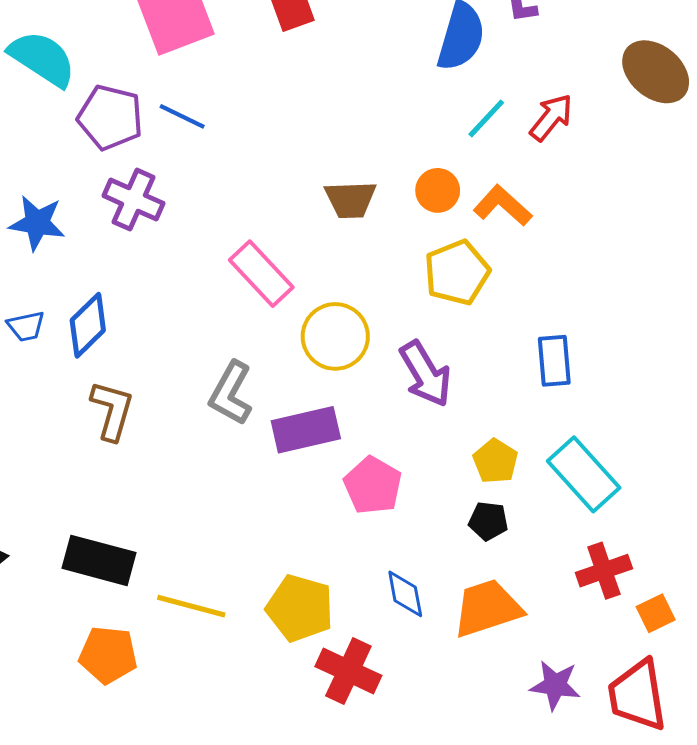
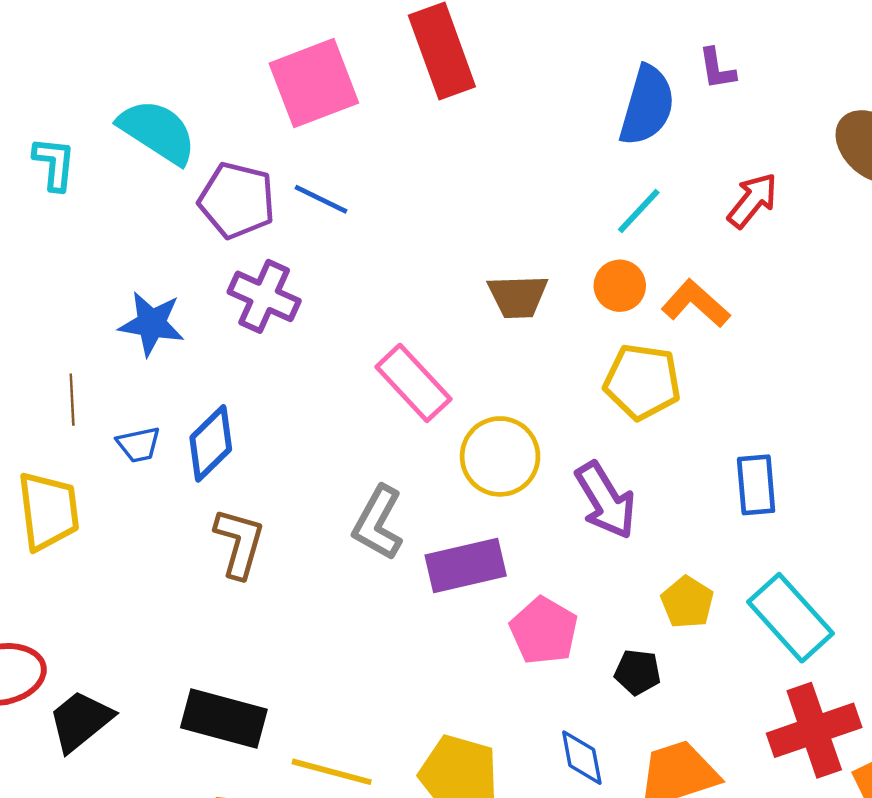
cyan line: (486, 118) -> (639, 211), moved
yellow pentagon: (457, 273) -> (642, 382), turned 30
black pentagon: (488, 521) -> (638, 672), moved
red cross: (604, 571) -> (814, 730), size x1.4

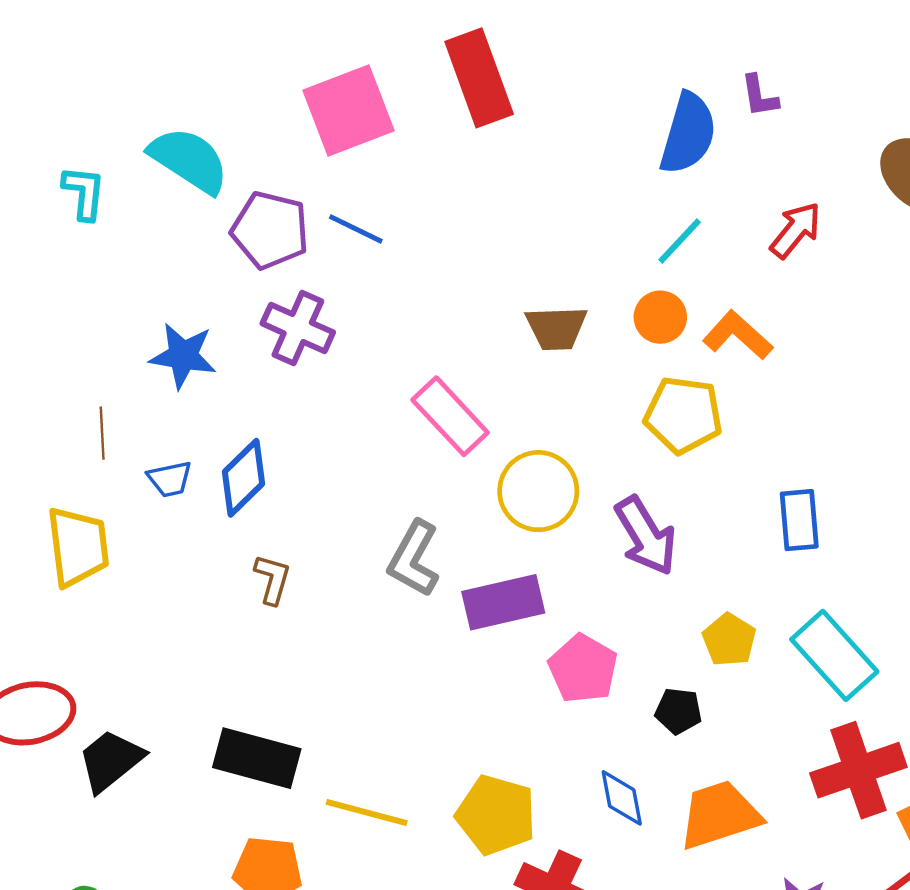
brown L-shape: (239, 543) -> (272, 579), size x0.7

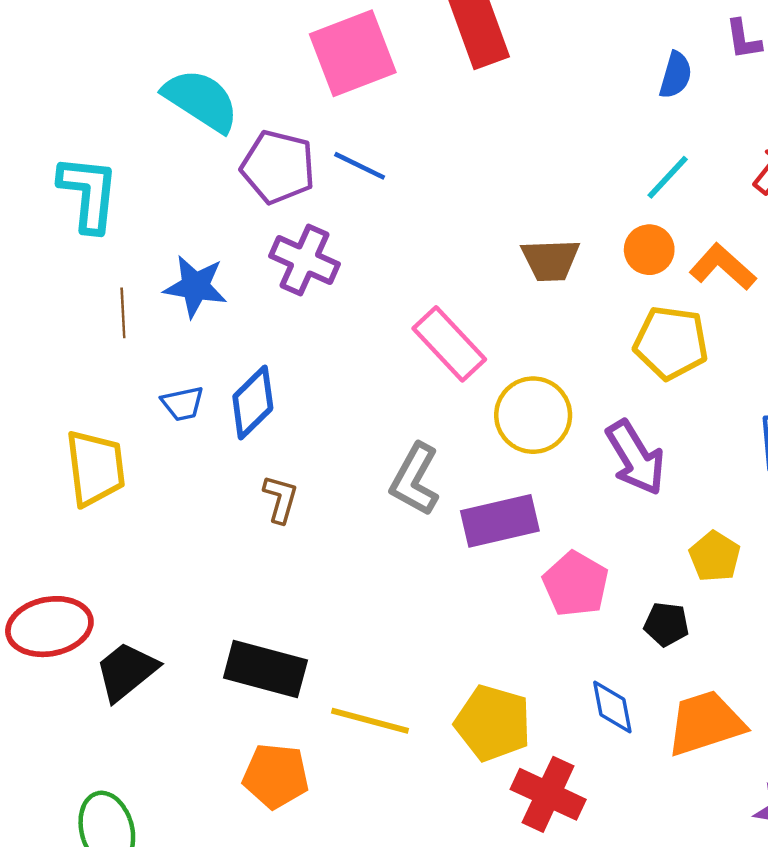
blue semicircle: (688, 133) -> (676, 75), size x0.6
cyan L-shape: (84, 193) -> (88, 193), moved, size x1.5
brown line: (102, 433) -> (123, 313), moved

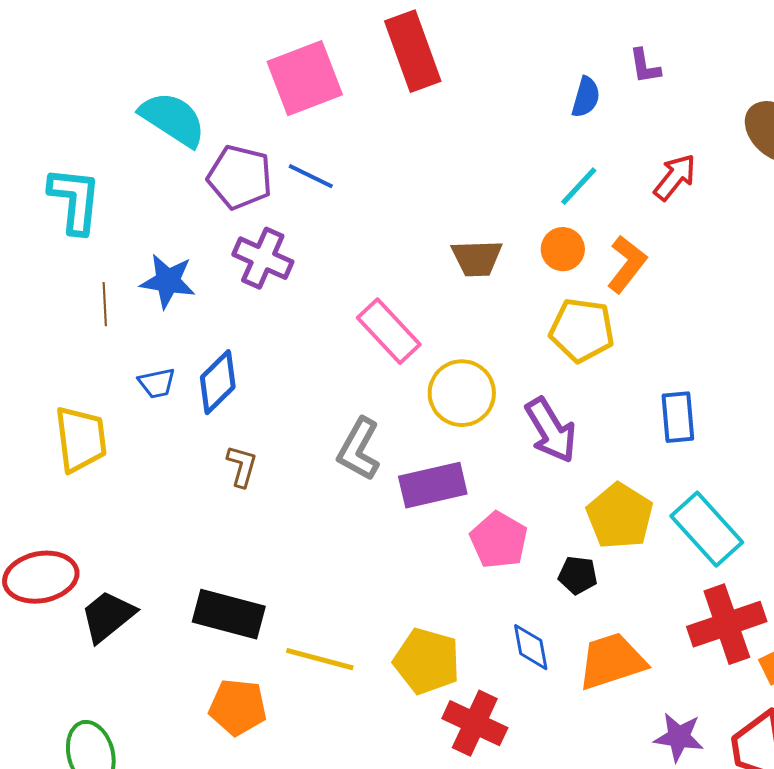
orange L-shape: (723, 267) -> (627, 264), turned 86
yellow pentagon: (715, 556) -> (620, 516), size x1.5

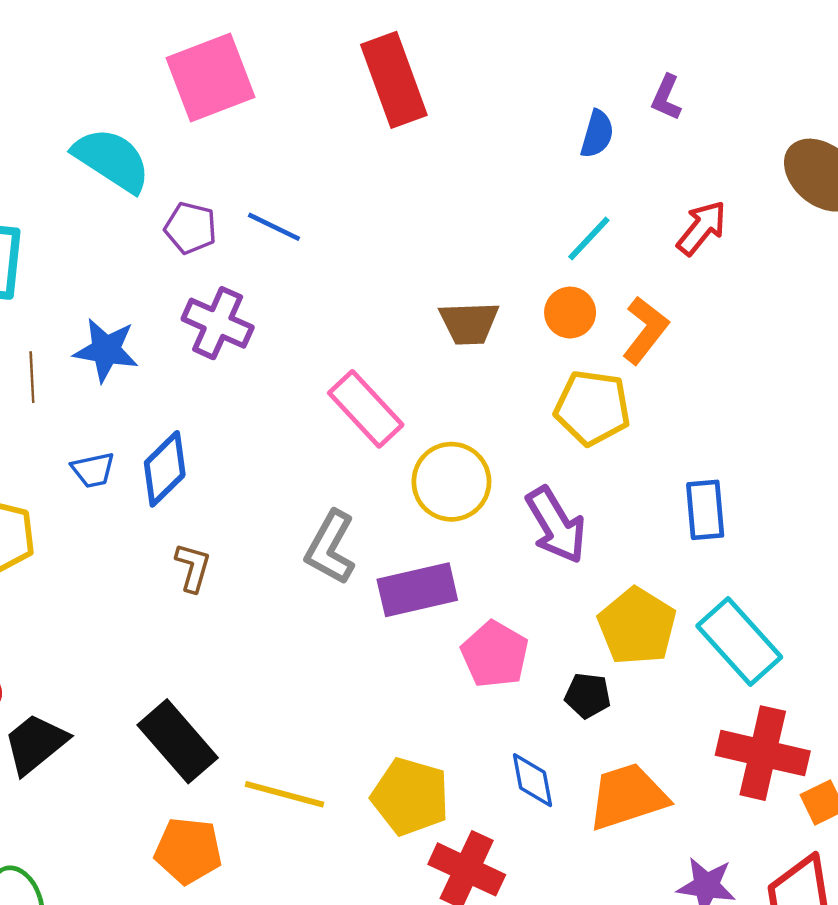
purple L-shape: (645, 66) -> (666, 98), turned 33
pink square: (305, 78) -> (211, 78), moved
purple pentagon: (240, 177) -> (191, 228), size x0.7
black rectangle: (229, 614) -> (178, 741), turned 34
red cross: (727, 624) -> (763, 753), turned 32

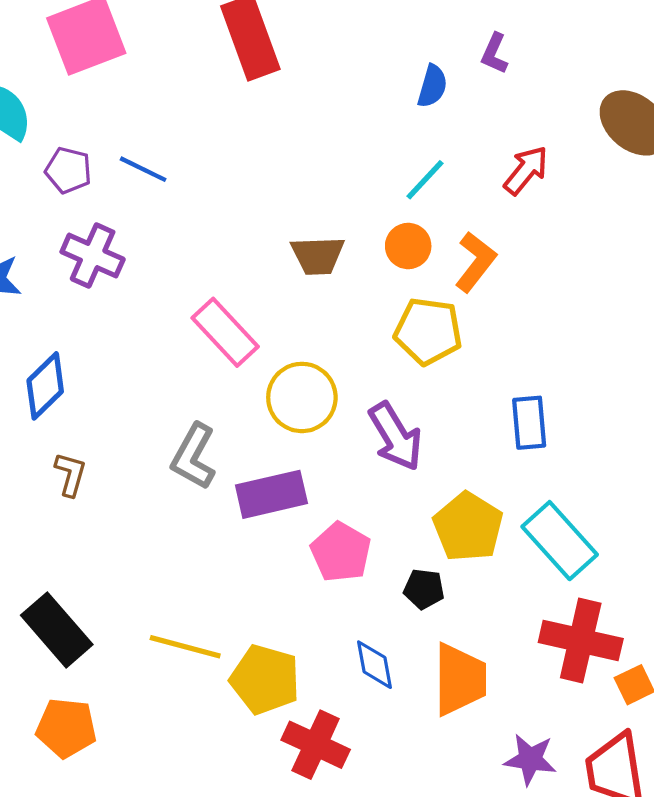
yellow line: (285, 794) -> (185, 647), moved
orange trapezoid: (628, 797) -> (460, 679), turned 108

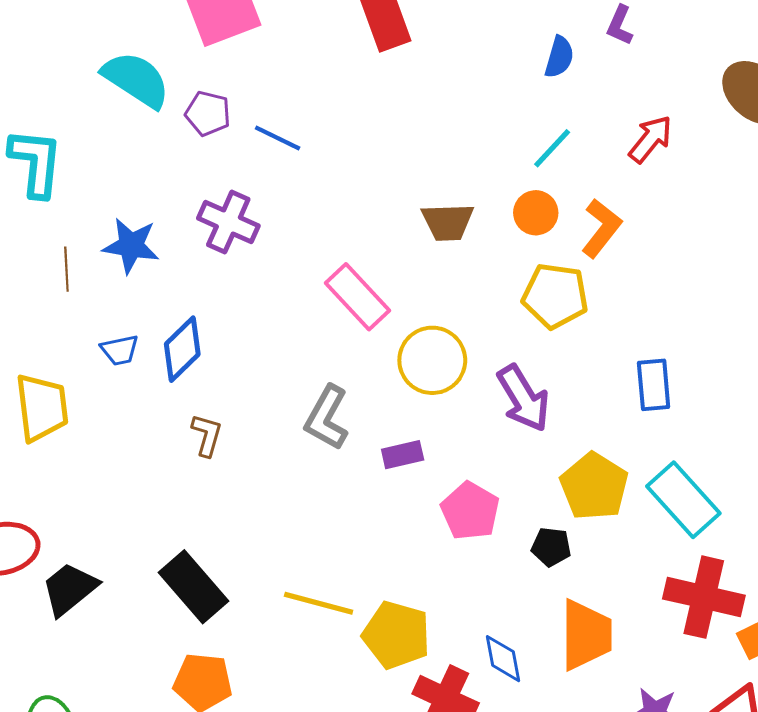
purple pentagon: (68, 170) -> (208, 113), moved
purple rectangle: (271, 494) -> (403, 455), size x0.6
blue diamond: (374, 665) -> (503, 659), moved

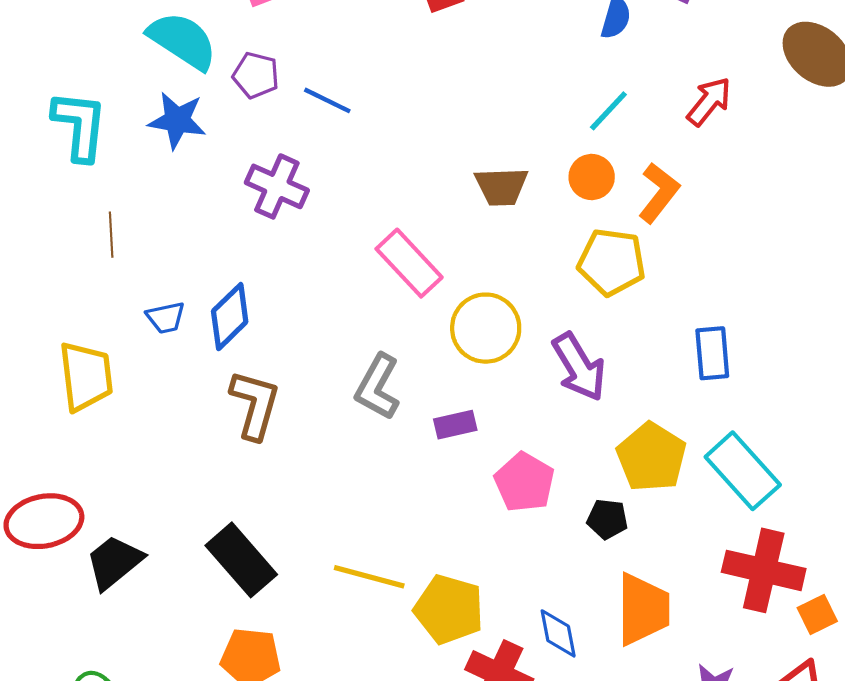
blue star: (131, 246) -> (177, 120), moved
brown L-shape: (207, 435) -> (255, 405), size x1.6

